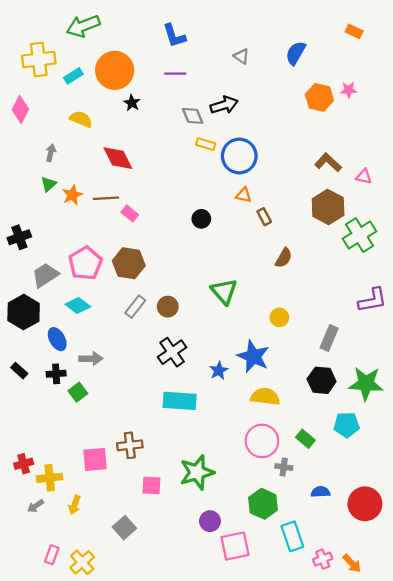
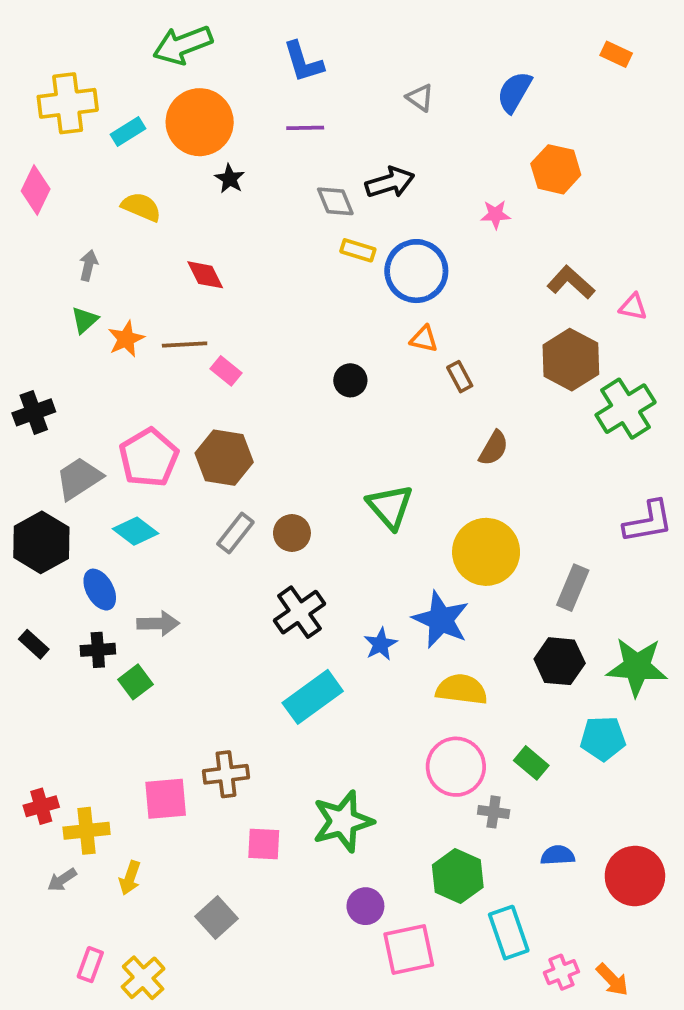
green arrow: (83, 26) -> (183, 45), moved
pink star: (349, 90) -> (495, 215), moved
red diamond: (118, 158) -> (205, 275), size x0.7
yellow circle: (279, 317) -> (486, 552), size x2.0
cyan rectangle: (180, 401) -> (313, 697), turned -40

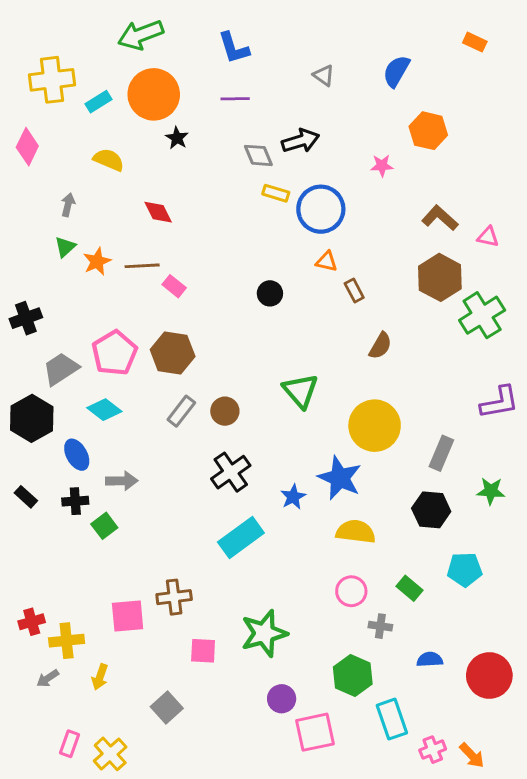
green star: (637, 667) -> (491, 491), moved, size x0.6
pink circle: (456, 767) -> (351, 591), size x0.7

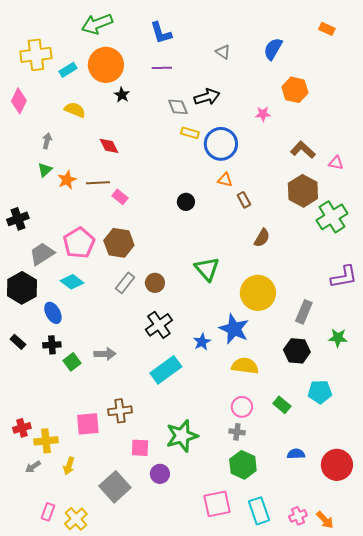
gray arrow: (122, 481) -> (105, 354), moved
gray cross: (380, 626) -> (237, 432), moved
purple circle: (282, 699) -> (160, 474), moved
gray square: (167, 707) -> (115, 487), size x1.4
cyan rectangle: (392, 719) -> (259, 511), moved

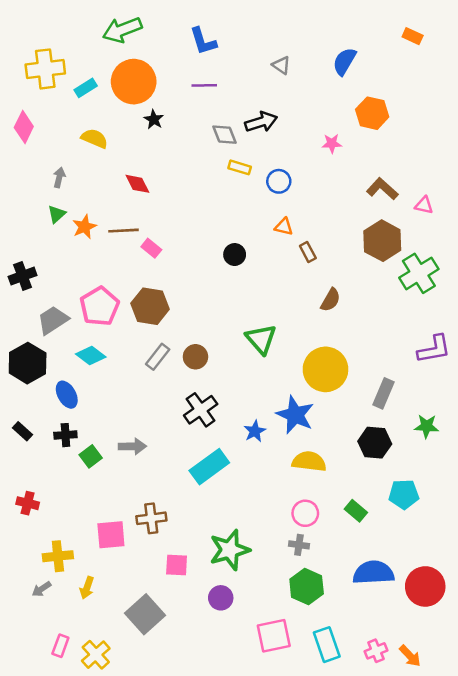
blue circle: (221, 144) -> (279, 181), size x0.6
red cross: (22, 428) -> (28, 503), moved, turned 30
blue semicircle: (296, 454) -> (373, 573), size x1.8
purple circle: (160, 474) -> (221, 598), moved

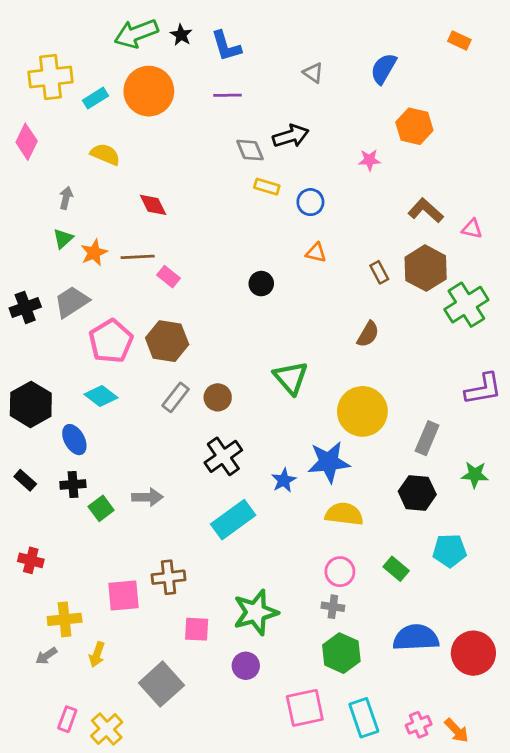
black star: (154, 119) -> (181, 35), moved
brown rectangle: (308, 252) -> (379, 272), moved
gray trapezoid: (53, 320) -> (72, 302), moved
blue star: (295, 415) -> (329, 462), turned -30

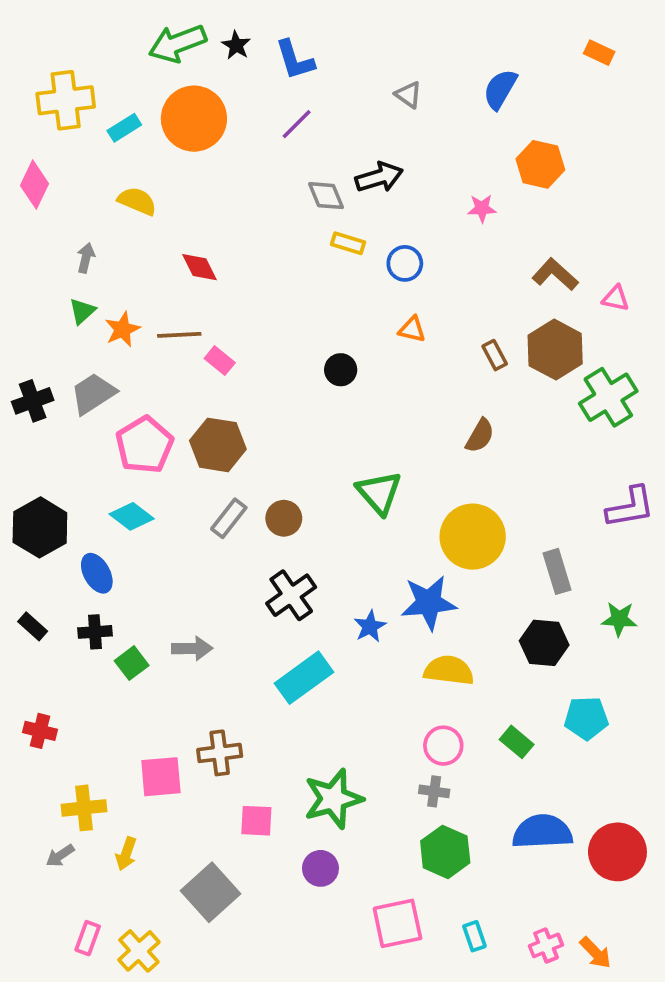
purple line: (228, 95) -> (297, 124), turned -44
gray rectangle: (427, 438) -> (557, 571), turned -40
cyan rectangle: (364, 718) -> (474, 936), size x0.6

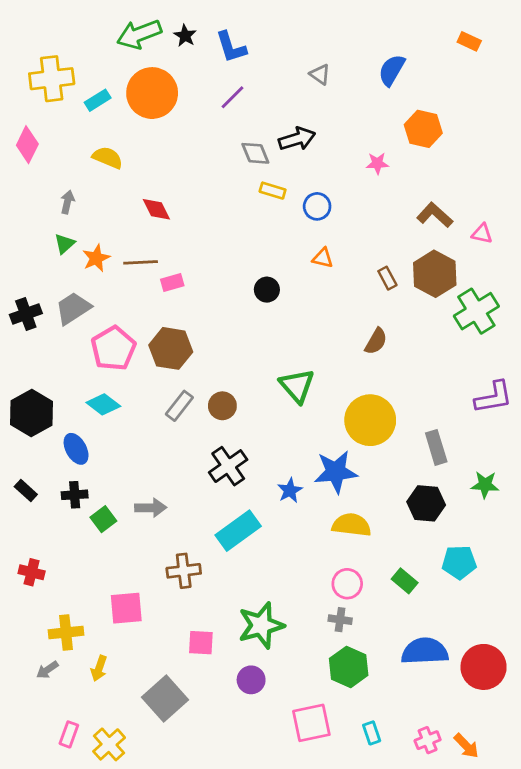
pink rectangle: (220, 361) -> (172, 282), turned -55
brown cross: (220, 753) -> (184, 571), moved

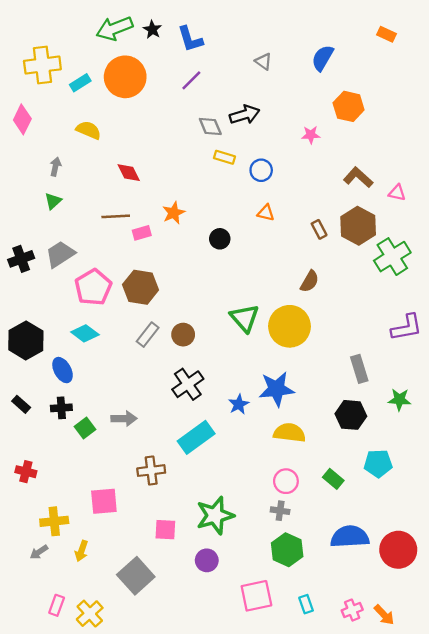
orange star: (96, 258) -> (174, 213), moved
yellow circle: (370, 420) -> (289, 326), moved

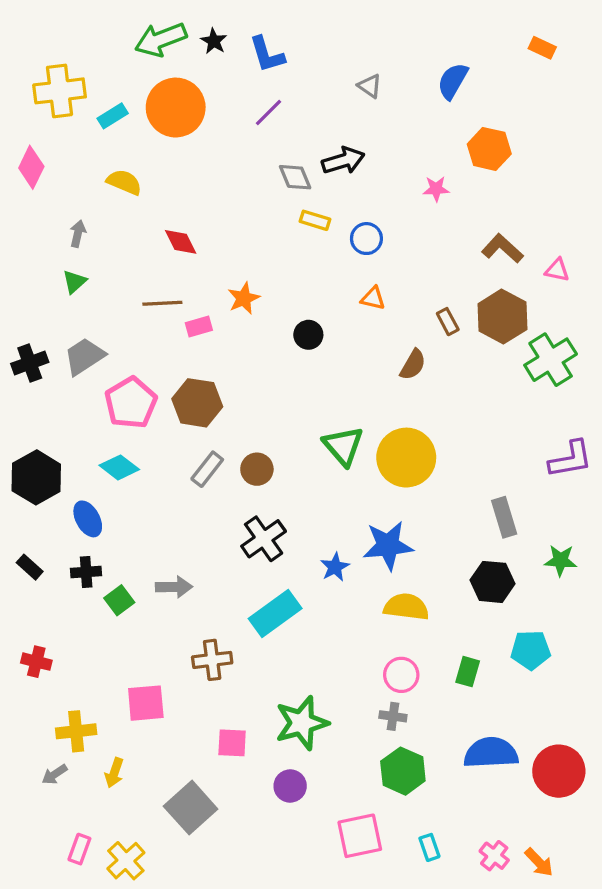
brown semicircle: (310, 281) -> (413, 365), moved
green rectangle: (333, 479) -> (468, 672), turned 66
pink cross: (352, 610) -> (494, 856), turned -30

